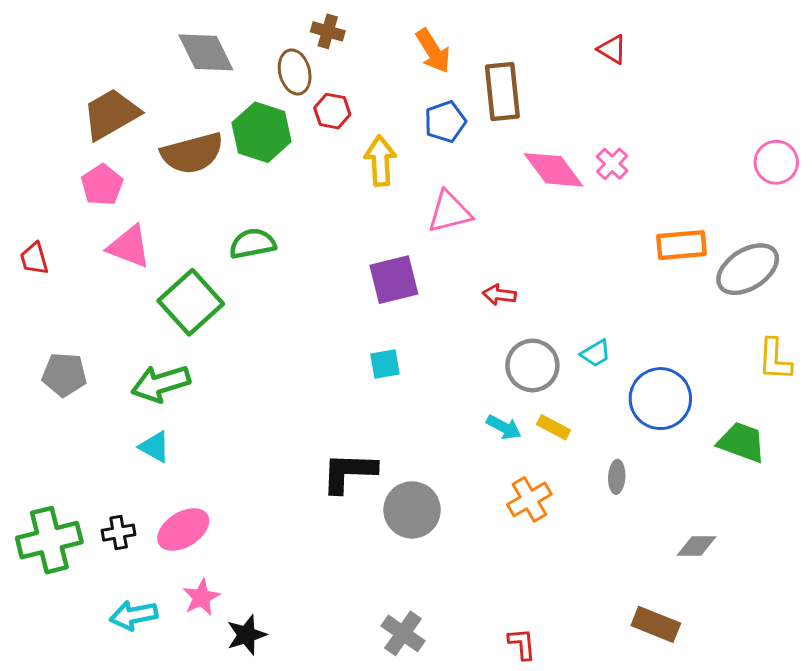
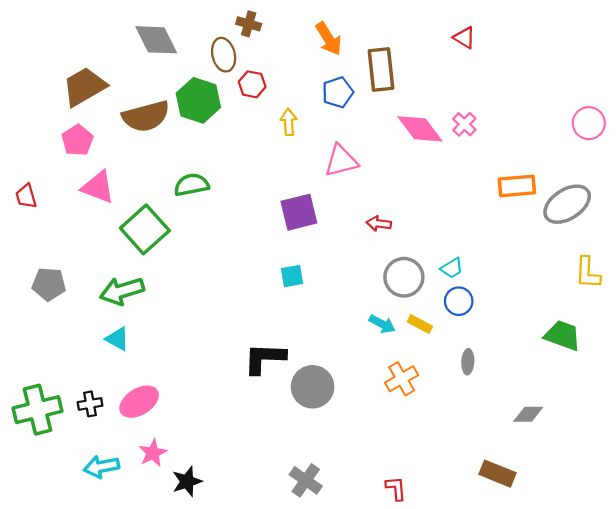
yellow arrow: (380, 161) -> (289, 122), size x0.7
blue circle: (660, 399) -> (459, 301), moved, size x0.6

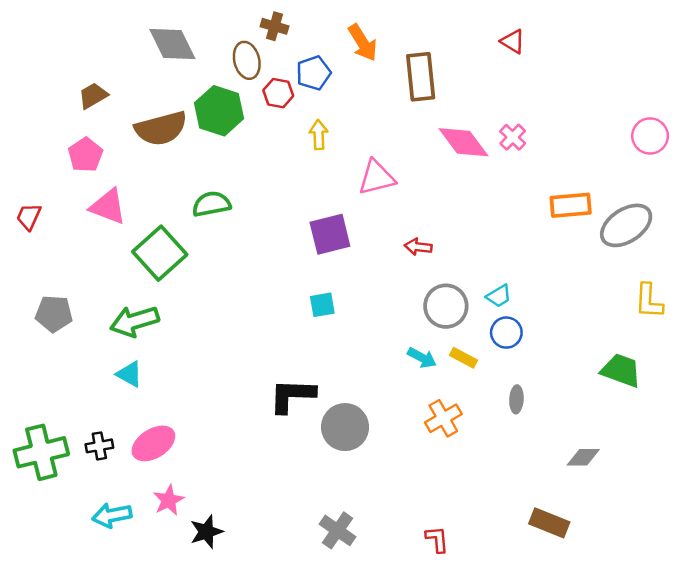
brown trapezoid: (84, 87) -> (93, 96), size x0.6
blue pentagon: (338, 92) -> (314, 73), moved
red trapezoid: (26, 196) -> (29, 217), turned 40

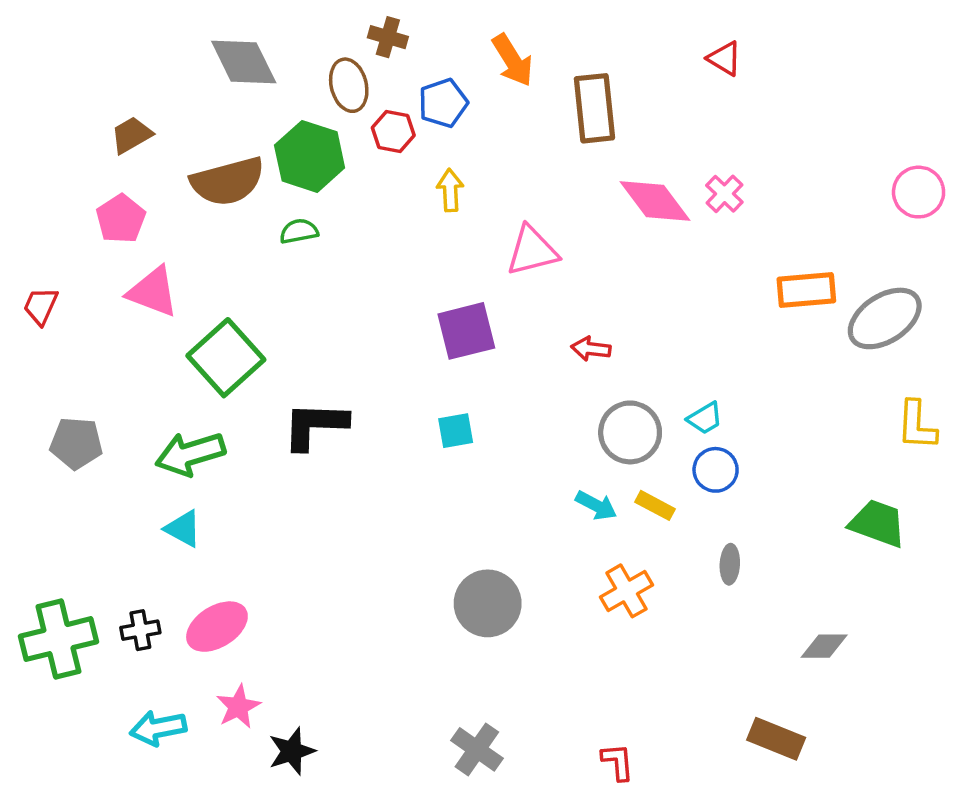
green semicircle: (211, 204) -> (299, 231), moved, size x0.7
black L-shape: (292, 396) -> (315, 425), moved

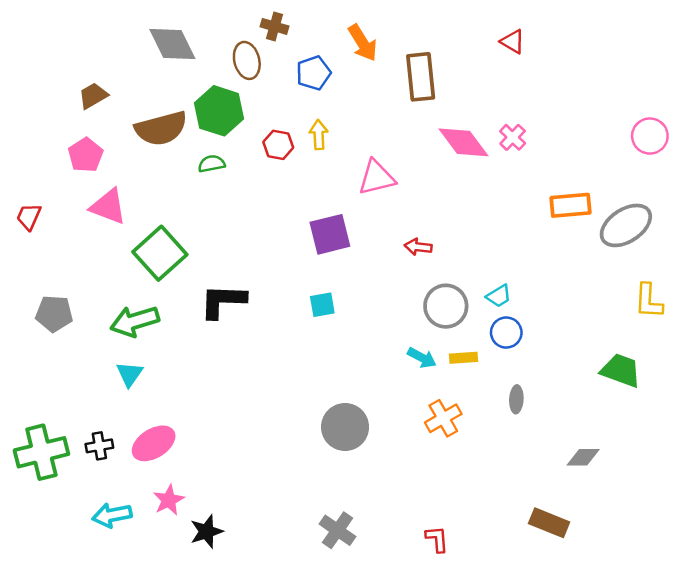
red hexagon: (393, 132) -> (278, 145), moved
yellow rectangle: (655, 505) -> (463, 358), turned -32
cyan triangle: (183, 529) -> (130, 374), turned 36

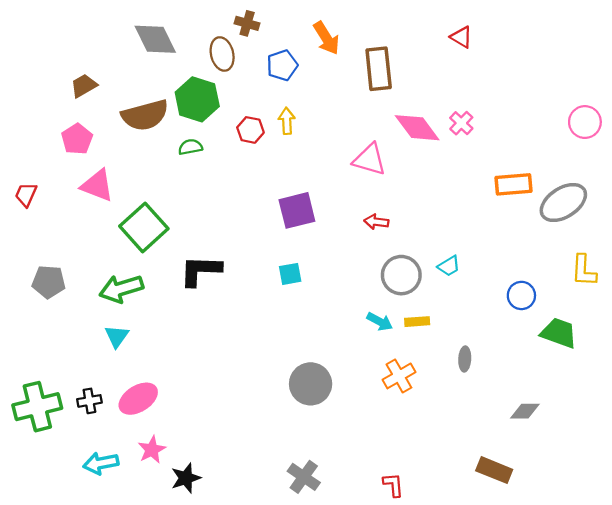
pink triangle: (377, 178) -> (369, 159), moved, turned 30
blue circle: (506, 333) -> (521, 295), moved

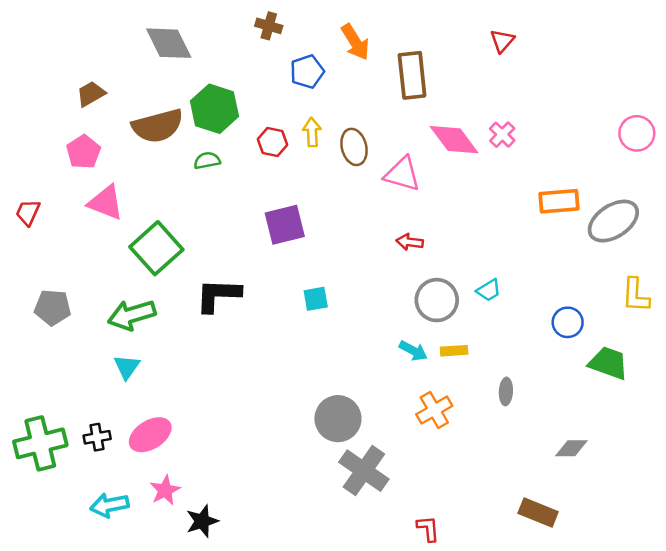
red triangle: (461, 37) -> (502, 41), turned 40
brown ellipse: (222, 54) -> (354, 147), moved
purple square: (297, 210) -> (285, 225), moved
gray cross: (304, 477) -> (364, 471), moved, size x1.4

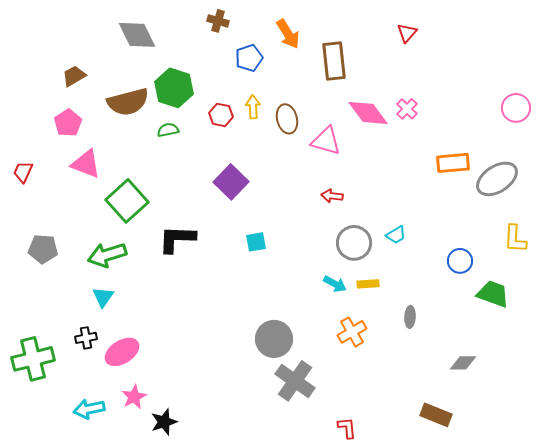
purple square: (285, 225) -> (231, 182), turned -32
black cross: (97, 437) -> (86, 338), moved

